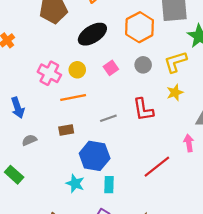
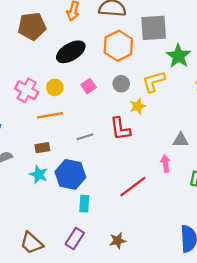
yellow star: (175, 93) -> (138, 106), moved
cyan star: (75, 183) -> (39, 174), moved

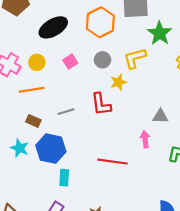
brown rectangle: (42, 148) -> (33, 121), moved, turned 32
red line: (133, 187) -> (112, 162), turned 44

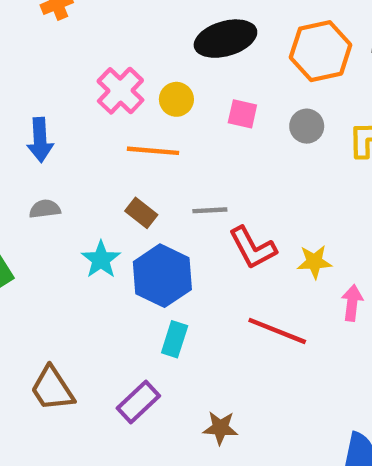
pink square: (70, 62) -> (242, 114), turned 32
yellow star: (119, 82) -> (314, 262), moved
red L-shape: (101, 104) -> (253, 248), moved, turned -35

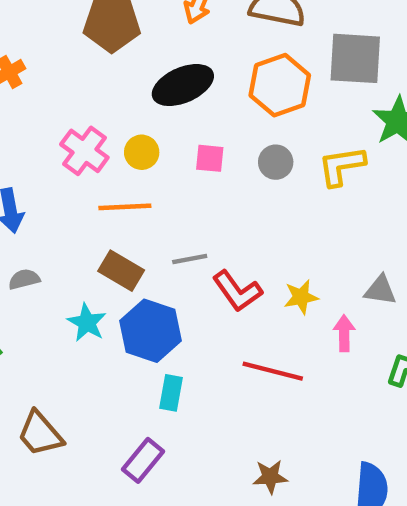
brown rectangle: (141, 213) -> (121, 271), size x1.4
brown trapezoid: (52, 389) -> (40, 434), moved
brown star: (220, 428) -> (270, 477), moved

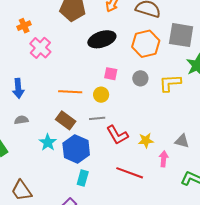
pink cross: (84, 151) -> (40, 48), moved
yellow circle: (142, 152) -> (101, 95), moved

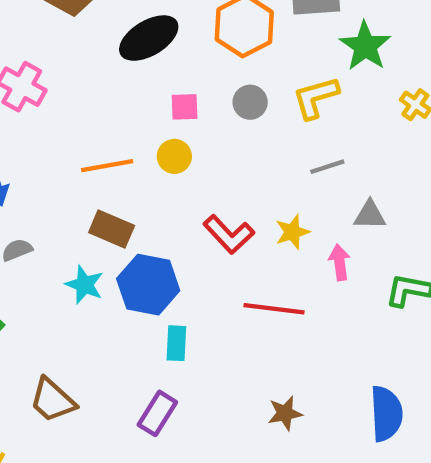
gray line: (97, 118) -> (327, 167), moved

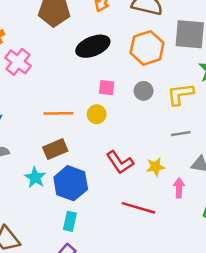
brown rectangle: (112, 229) -> (55, 149), turned -55
cyan rectangle: (176, 343) -> (70, 221), moved

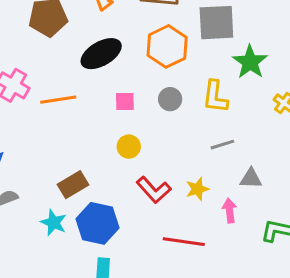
yellow L-shape: (180, 94) -> (215, 97), turned -68
orange line: (58, 113) -> (58, 100), moved
yellow circle: (97, 114) -> (129, 147), moved

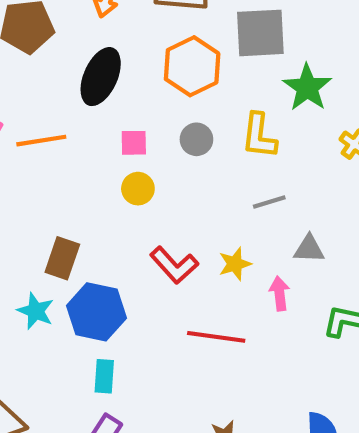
black ellipse: (101, 54) -> (101, 77), turned -36
yellow circle: (129, 147) -> (138, 189), moved
brown rectangle: (73, 185) -> (62, 258), turned -40

